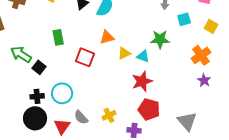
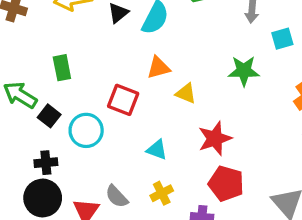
green rectangle: (58, 37) -> (62, 68), moved
yellow triangle: (124, 53) -> (186, 93), turned 48
cyan triangle: (143, 56) -> (157, 150), moved
cyan circle: (62, 93) -> (86, 130), moved

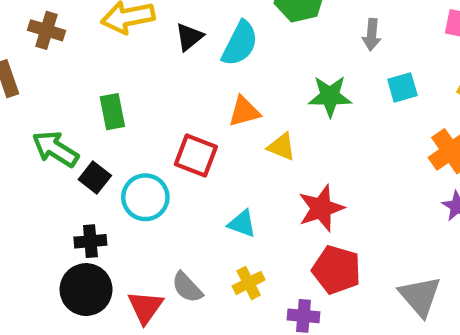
cyan square: (282, 39) -> (402, 87), moved
green star: (244, 71) -> (330, 96), moved

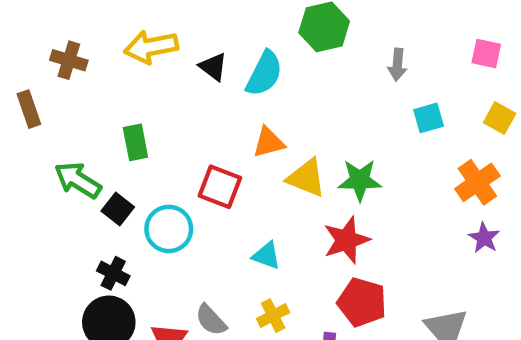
black triangle: (189, 37) -> (213, 67), turned -44
green star: (330, 96) -> (360, 180), moved
yellow triangle: (282, 147) -> (306, 178), size x1.4
black cross: (90, 241) -> (113, 273), turned 32

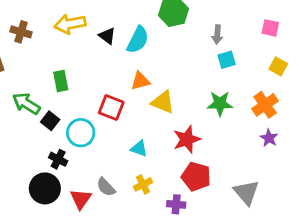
cyan square: (429, 118) -> (227, 60), moved
green star: (360, 180) -> (220, 104), moved
black cross: (113, 273) -> (58, 159), moved

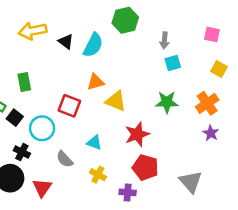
yellow cross: (143, 184) -> (98, 175), turned -35
gray semicircle: (106, 187) -> (65, 159), moved

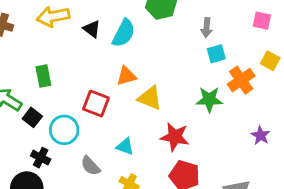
orange cross: (207, 103) -> (241, 80), moved
red star: (137, 134) -> (175, 137), turned 30

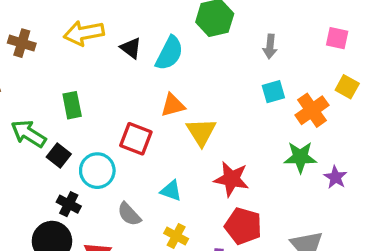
cyan square: (216, 54) -> (273, 92), moved
yellow triangle: (150, 98) -> (201, 132), turned 36
green star: (209, 99) -> (300, 157), moved

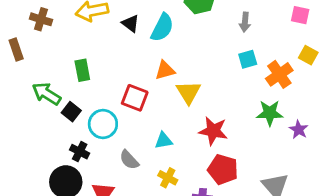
cyan triangle: (171, 191) -> (164, 141), turned -30

